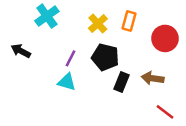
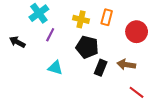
yellow cross: (98, 24) -> (81, 19), turned -35
purple line: (71, 58) -> (50, 35), moved

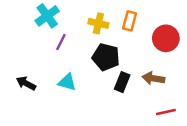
black arrow: (17, 42) -> (26, 83), moved
red line: (137, 92) -> (166, 112), turned -49

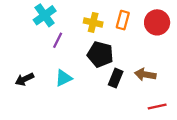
red circle: (166, 38) -> (157, 22), moved
cyan triangle: (67, 82) -> (64, 78), turned -42
black arrow: (26, 83) -> (24, 79), turned -54

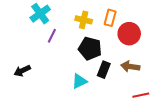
red circle: (157, 22) -> (129, 34), moved
cyan triangle: (64, 78) -> (79, 81), moved

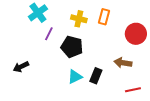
red circle: (129, 34) -> (136, 34), moved
black pentagon: (90, 48) -> (72, 47), moved
black rectangle: (104, 70) -> (96, 76), moved

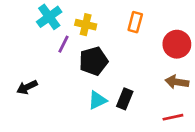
yellow cross: (79, 19) -> (86, 25), moved
black pentagon: (72, 47) -> (93, 61), turned -30
brown arrow: (123, 63) -> (177, 82), moved

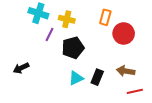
cyan cross: (49, 17) -> (38, 13), turned -36
red circle: (177, 44) -> (124, 33), moved
brown arrow: (177, 82) -> (126, 71), moved

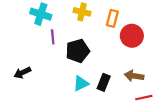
yellow cross: (67, 19) -> (82, 12), moved
purple line: (50, 35) -> (53, 37), turned -32

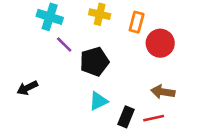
purple line: (53, 37) -> (64, 44), turned -40
black rectangle: (104, 82) -> (126, 117), moved
red line: (144, 98) -> (154, 118), moved

